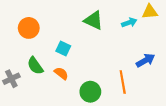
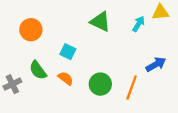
cyan arrow: (129, 23) -> (138, 24), turned -40
orange line: (123, 82) -> (132, 88), turned 30
green circle: (90, 92) -> (100, 84), moved

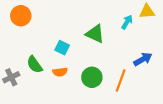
green triangle: (100, 22) -> (95, 34), moved
orange circle: (31, 30) -> (21, 16), moved
orange semicircle: (66, 78) -> (60, 72), turned 136

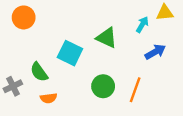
cyan square: (62, 48) -> (70, 53), size x1.5
blue arrow: (143, 59) -> (155, 52), moved
orange semicircle: (60, 72) -> (49, 98), moved

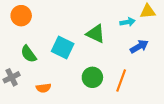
cyan arrow: (142, 25) -> (128, 22), turned 48
green semicircle: (39, 72) -> (29, 54), moved

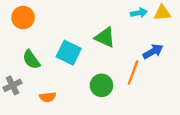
cyan arrow: (128, 22) -> (139, 13), moved
orange line: (121, 81) -> (133, 72), moved

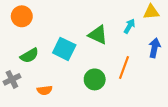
cyan arrow: (139, 13) -> (129, 26), moved, turned -48
blue arrow: (153, 51) -> (154, 48), moved, turned -48
green semicircle: (31, 60) -> (29, 55), turned -84

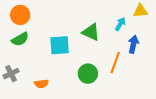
blue arrow: (154, 48) -> (133, 44), moved
cyan square: (64, 49) -> (60, 45), turned -30
green semicircle: (29, 55) -> (20, 39), moved

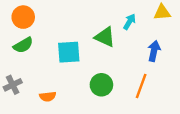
cyan arrow: (120, 24) -> (129, 22), moved
orange line: (115, 62) -> (141, 86), moved

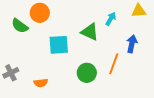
orange circle: (23, 17) -> (40, 13), moved
green semicircle: (23, 45) -> (20, 26), moved, turned 66
orange line: (141, 86) -> (114, 64), moved

